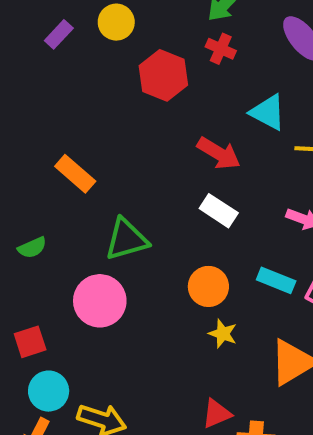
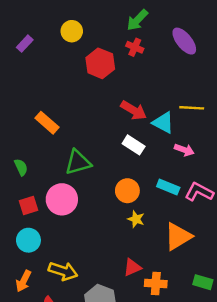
purple rectangle: (59, 34) -> (25, 44), moved
cyan triangle: (268, 112) -> (163, 123), moved
green semicircle: (32, 248) -> (21, 167), turned -91
red square: (30, 342) -> (28, 206), moved
cyan circle: (49, 391) -> (28, 240), moved

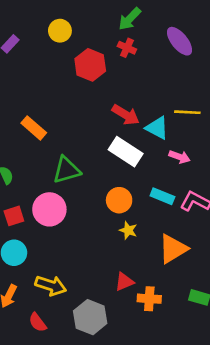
white rectangle: (134, 145) -> (126, 152), size x1.4

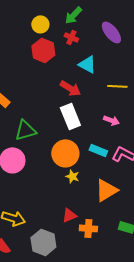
yellow circle: (60, 31) -> (40, 24), moved
cyan triangle: (157, 128) -> (87, 64), moved
white rectangle: (126, 152) -> (70, 116), turned 35
orange circle: (119, 200) -> (65, 153), size x1.4

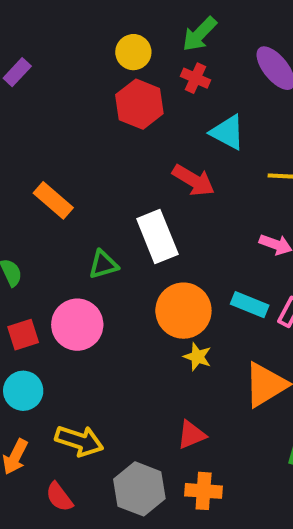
white rectangle: (70, 116) -> (157, 236), moved
green triangle: (25, 130) -> (103, 264), size x0.7
orange cross: (88, 228) -> (204, 491), moved

